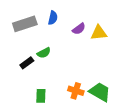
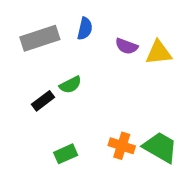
purple semicircle: (79, 29) -> (127, 46), turned 56
green rectangle: (41, 96) -> (66, 154), turned 64

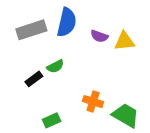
blue semicircle: (85, 29) -> (67, 22), size x1.6
orange cross: (122, 146) -> (93, 102), moved

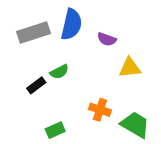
yellow triangle: (124, 41) -> (130, 68), moved

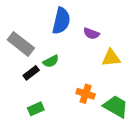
gray rectangle: (34, 33) -> (21, 44), moved, turned 56
green rectangle: (55, 130) -> (36, 109), moved

